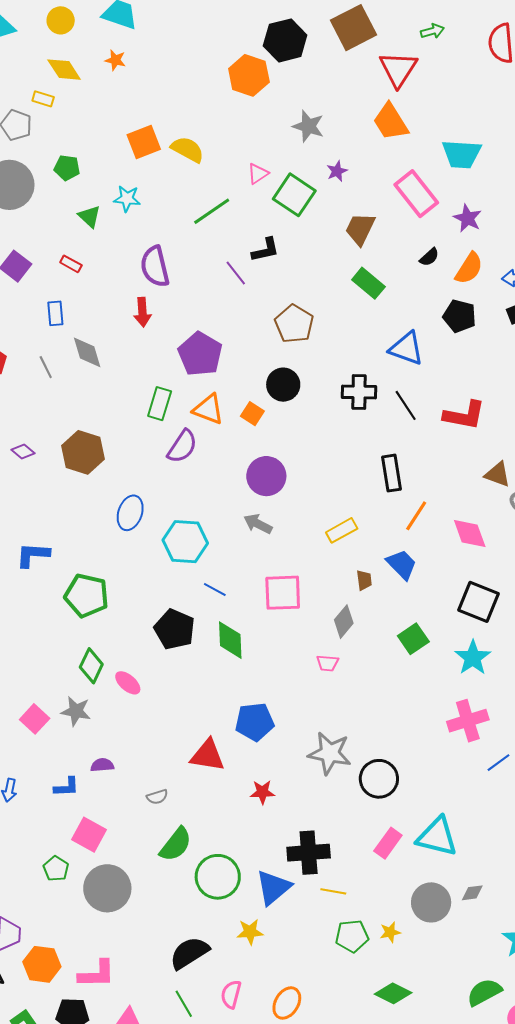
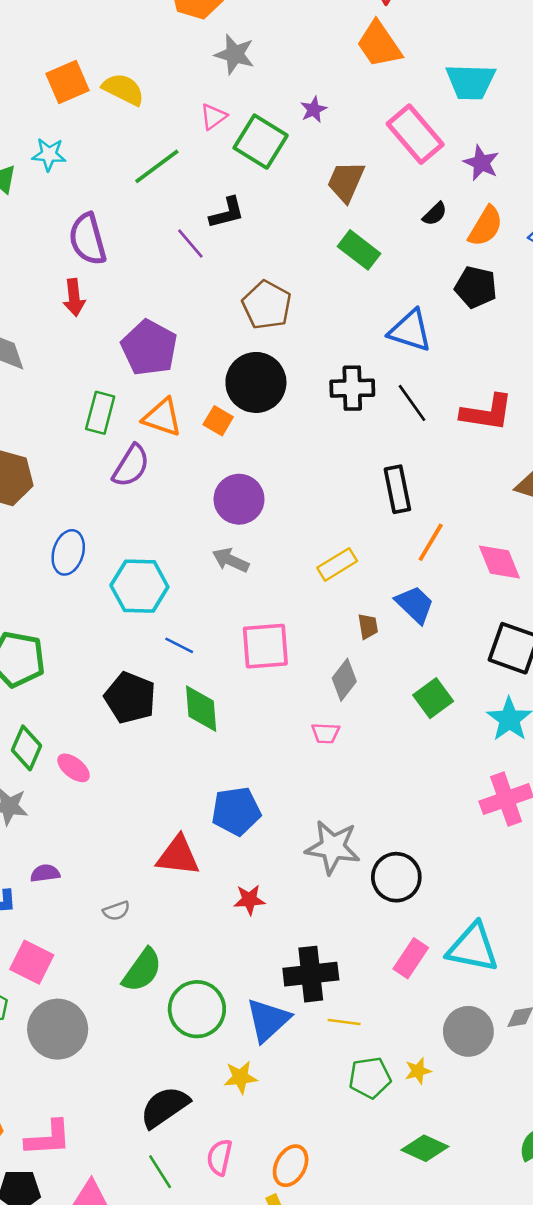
gray star: (308, 126) -> (235, 54), moved
black circle: (283, 385) -> (256, 382), size x1.4

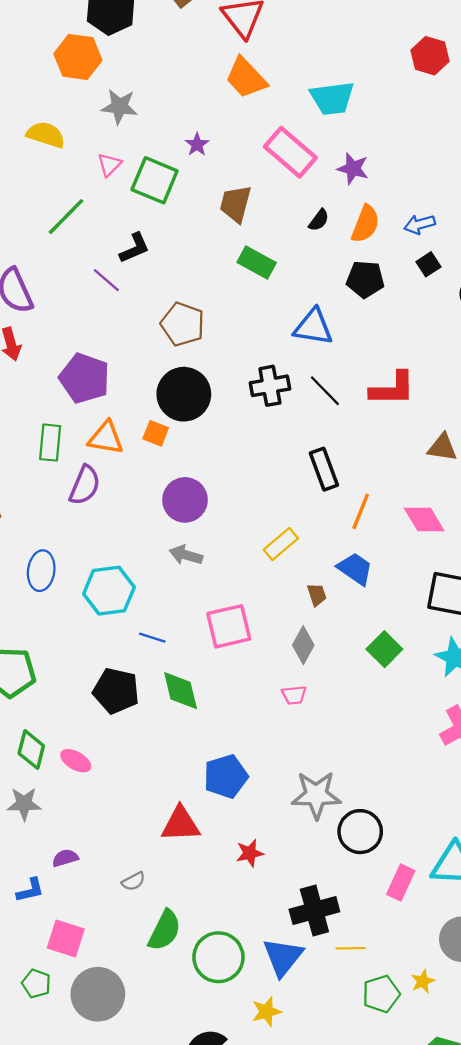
yellow semicircle: (123, 89) -> (46, 135), moved
black circle: (396, 877) -> (360, 832), moved

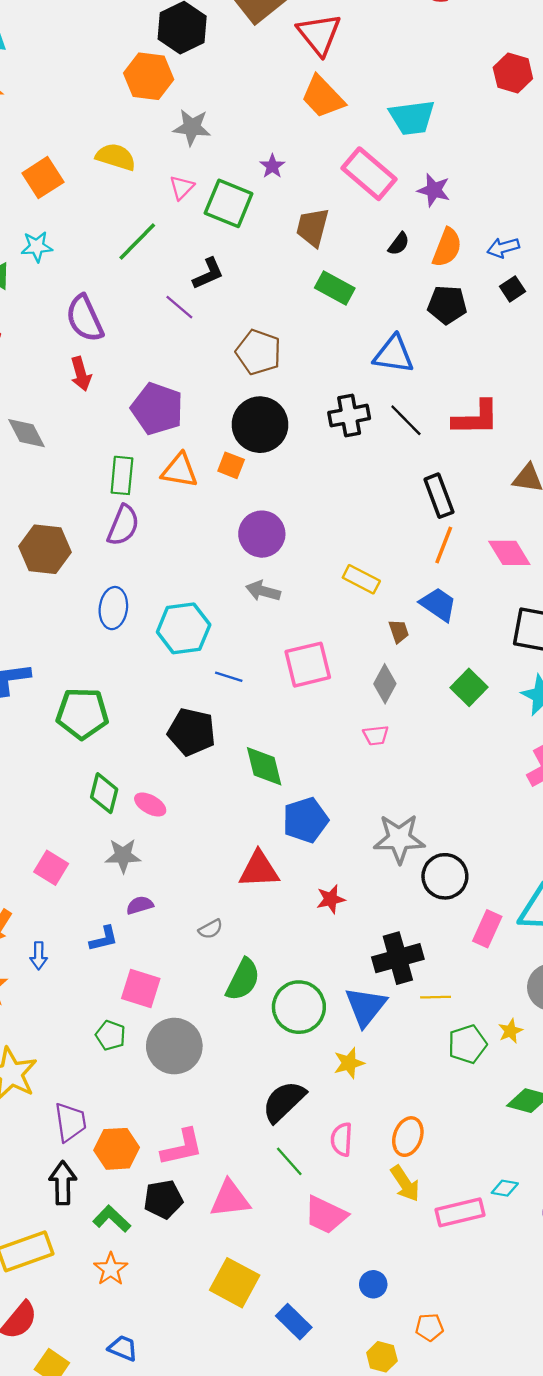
black rectangle: (324, 469) -> (439, 496), moved
purple semicircle: (85, 485) -> (123, 525), moved
yellow rectangle: (281, 544) -> (361, 579), turned 68
green diamond: (181, 691) -> (264, 766), moved
gray star: (24, 804) -> (123, 856), moved

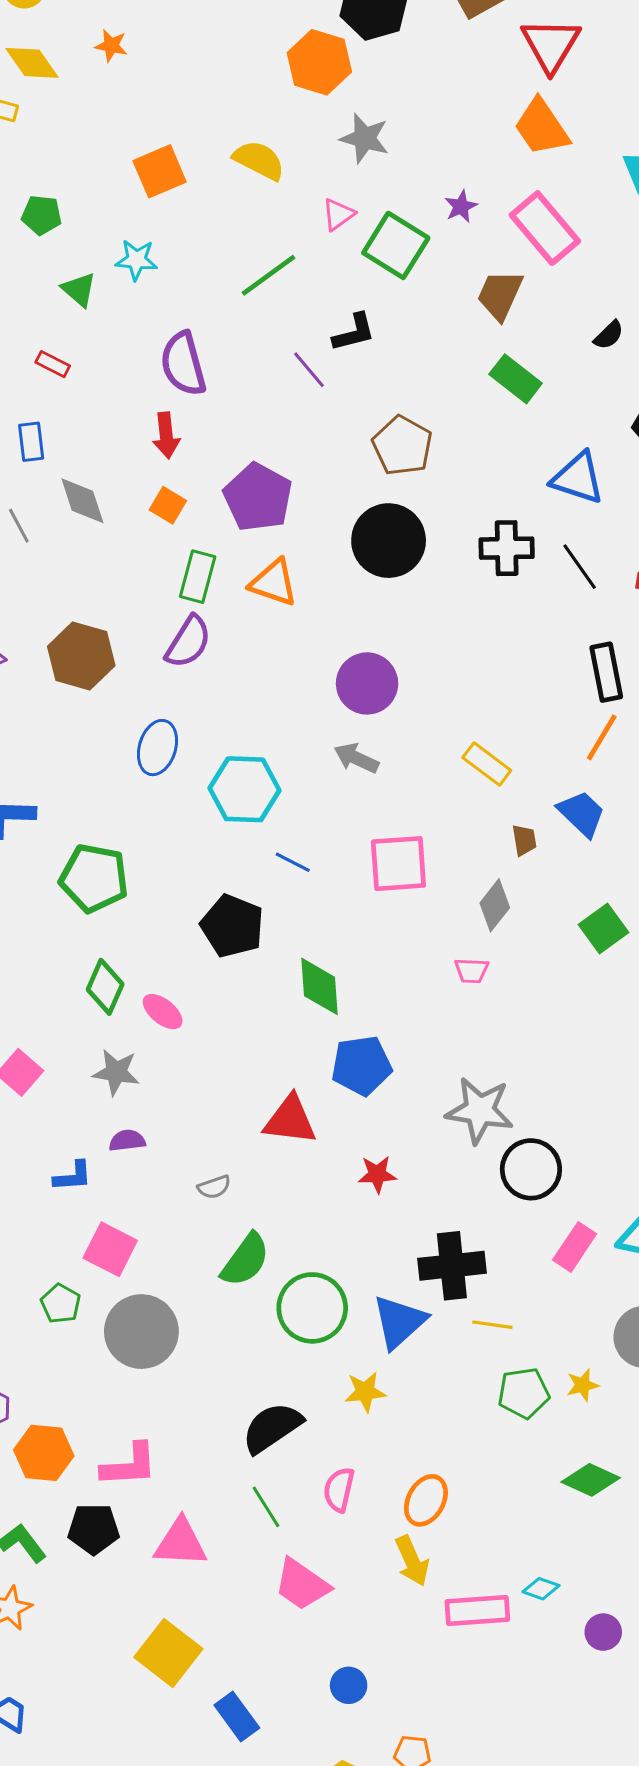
pink rectangle: (369, 174) -> (545, 228), moved
orange square: (231, 465) -> (168, 505), moved

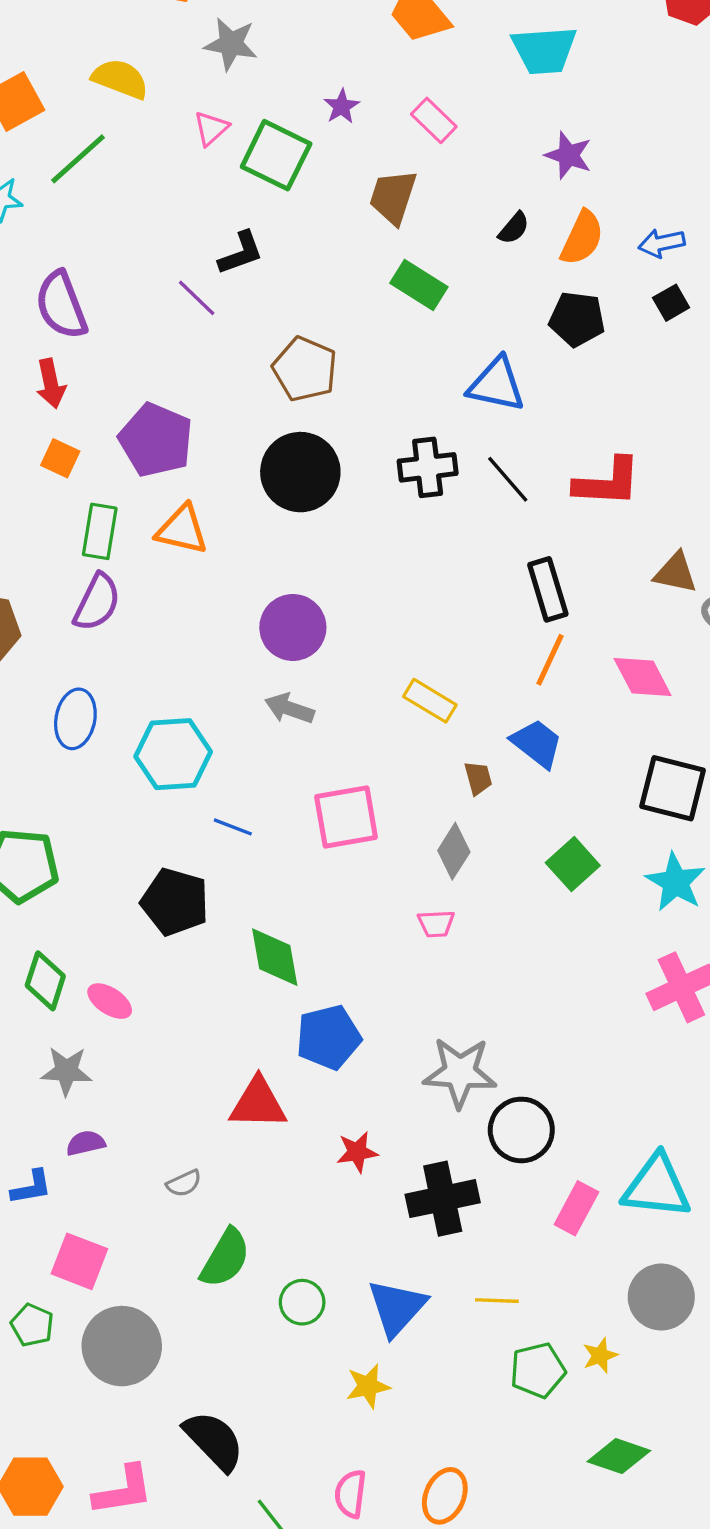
pink rectangle: (545, 228) -> (434, 120), size x0.6
green line: (268, 275) -> (78, 159), moved
black cross: (452, 1266) -> (443, 1199), moved
green circle: (312, 1308) -> (302, 1302), size x0.6
black semicircle: (272, 1428) -> (214, 1441), moved, turned 86

